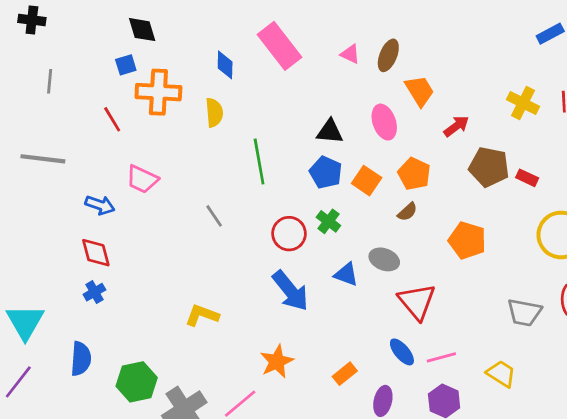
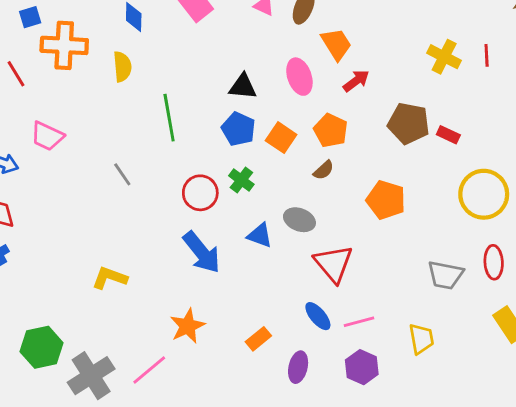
red arrow: (456, 126) -> (356, 81), moved
yellow trapezoid: (501, 374) -> (421, 339), turned 48

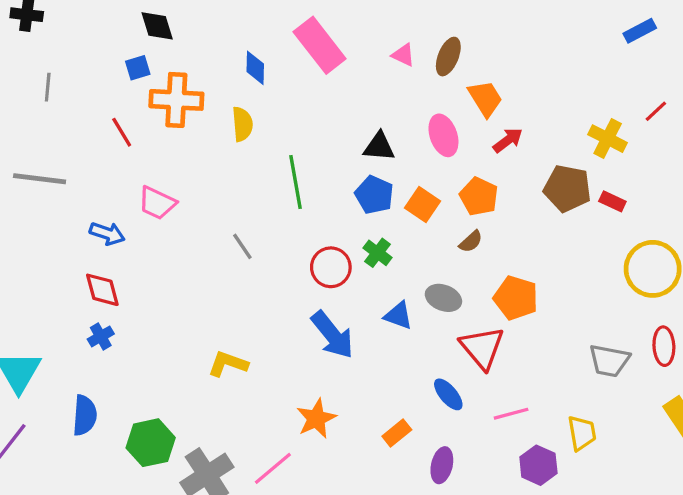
red line: (487, 55) -> (656, 111), turned 50
yellow cross: (444, 57) -> (608, 139), moved
orange pentagon: (386, 200) -> (516, 298), moved
blue ellipse: (318, 316) -> (448, 394), moved
purple hexagon: (362, 367) -> (538, 465), moved

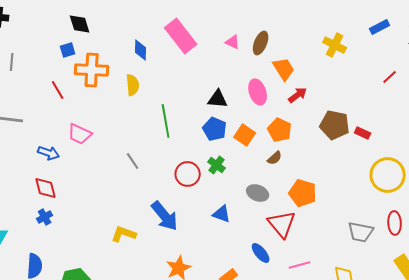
yellow cross: (608, 139) -> (335, 45), moved
blue triangle: (398, 316) -> (222, 214), moved
blue arrow: (332, 335) -> (165, 216), moved

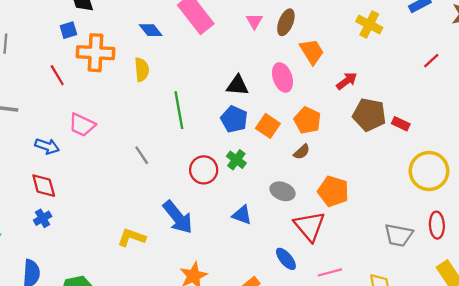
pink triangle: (233, 42) -> (254, 21), turned 35
blue diamond: (141, 50) -> (151, 30), turned -40
red arrow: (298, 95) -> (347, 81), moved

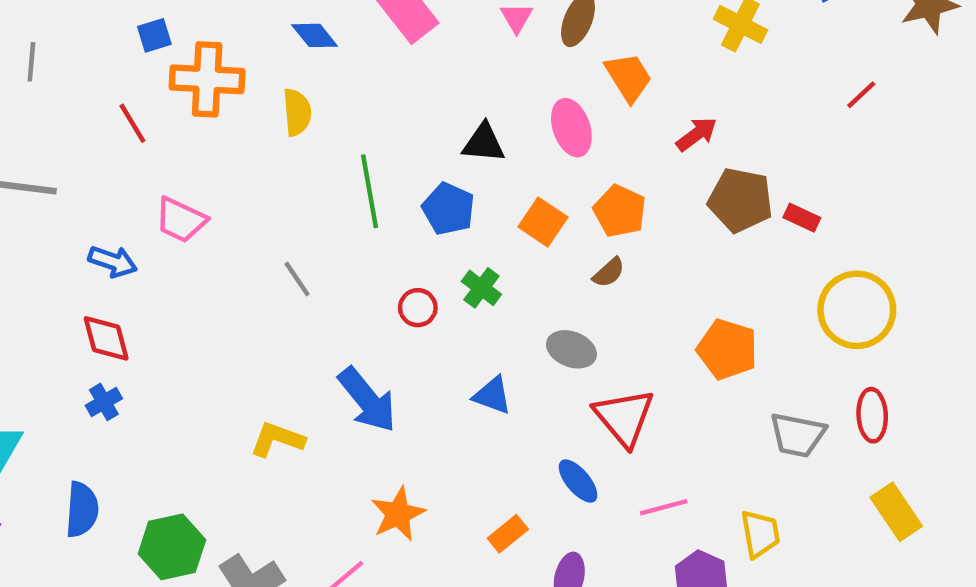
blue pentagon: (234, 119) -> (449, 209), moved
red circle: (204, 170) -> (418, 308), size x0.7
orange pentagon: (333, 191) -> (727, 349), moved

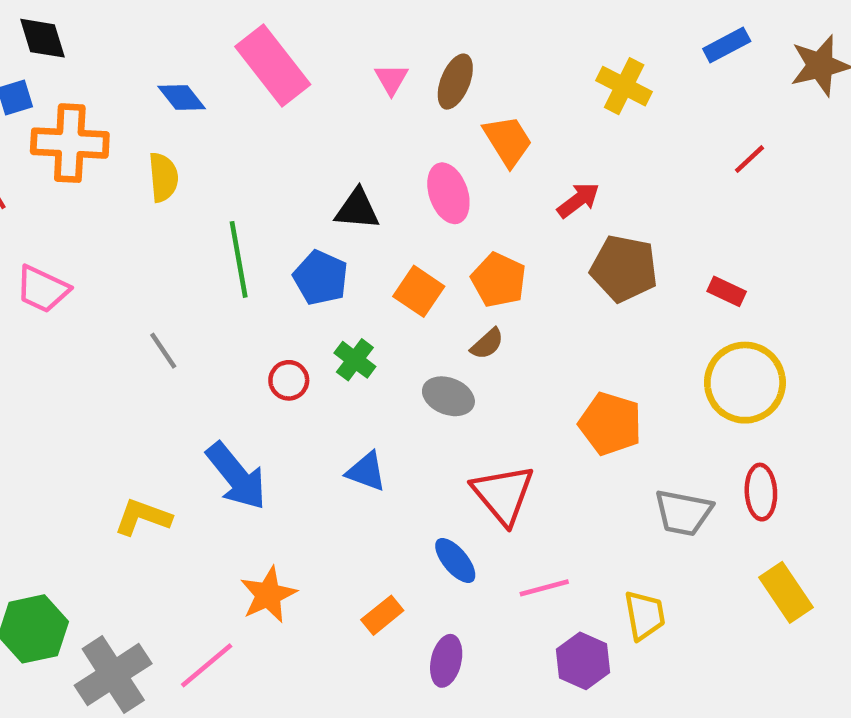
red rectangle: (802, 218) -> (727, 291), moved
gray ellipse: (571, 349) -> (448, 396), moved

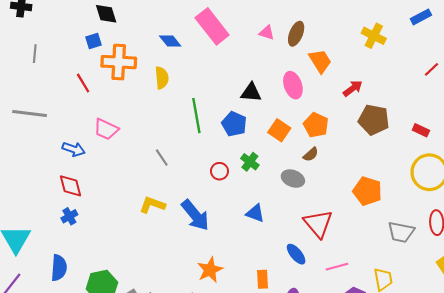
pink triangle: (391, 79) -> (267, 33), turned -42
yellow L-shape: (143, 517) -> (152, 205), moved
orange rectangle: (382, 615) -> (262, 279), turned -54

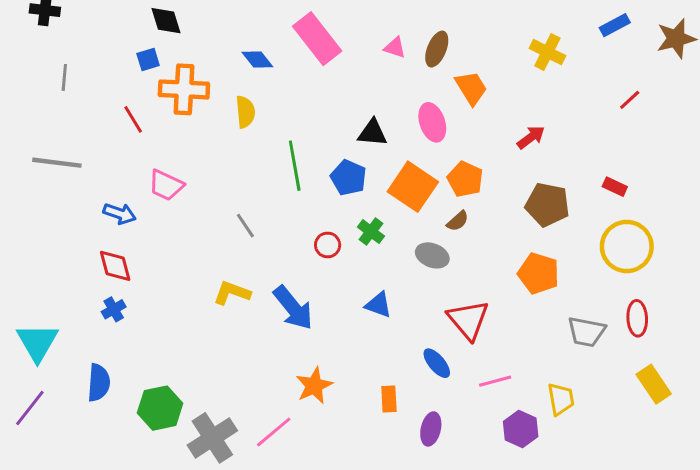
red arrow: (353, 88) -> (531, 137), moved
brown pentagon: (374, 120) -> (547, 205), moved
orange square: (279, 130) -> (413, 187), size x1.5

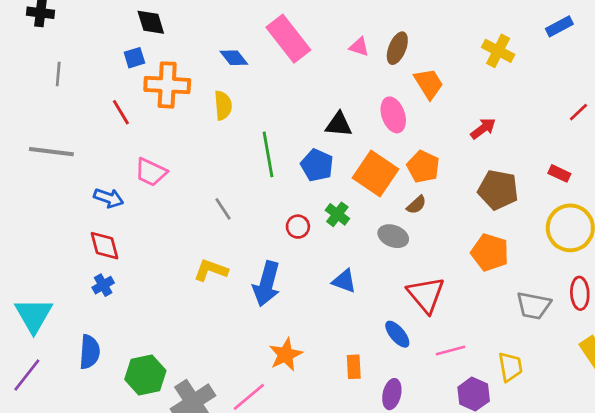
red line: (630, 100) -> (578, 112), moved
blue arrow: (293, 308) -> (267, 284), turned 54

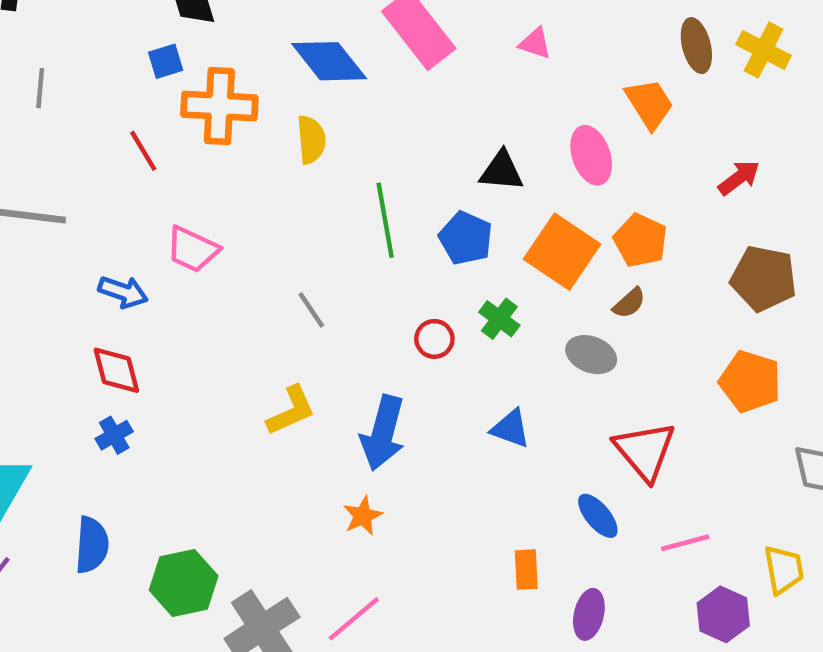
brown ellipse: (397, 48) -> (696, 46), moved, turned -36
blue diamond: (234, 58) -> (329, 61), size x1.6
yellow L-shape: (211, 270) -> (291, 411), turned 136
orange star: (286, 355) -> (363, 516), moved, size x0.7

